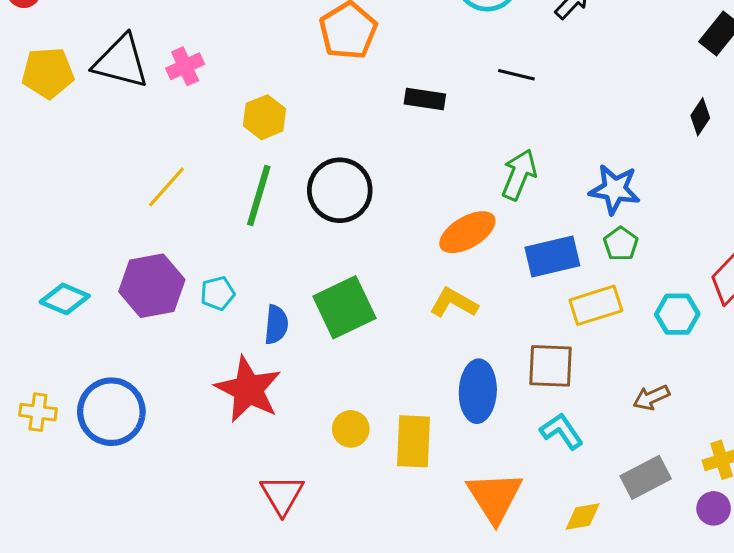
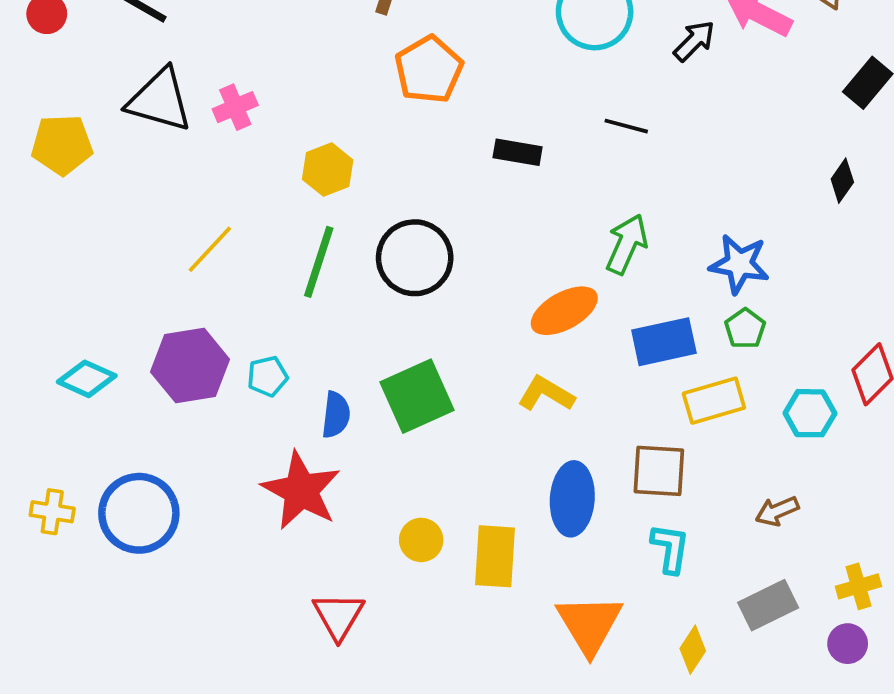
yellow pentagon: (48, 73) -> (62, 145), moved
cyan L-shape: (562, 431) -> (670, 548), turned 42
yellow diamond: (583, 516) -> (693, 650), turned -48

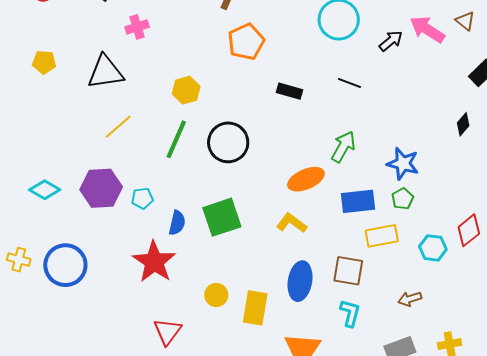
black triangle: (160, 100) -> (105, 72), moved, turned -30
pink cross: (235, 107) -> (137, 27), moved
yellow pentagon: (62, 145) -> (44, 62), size x0.7

